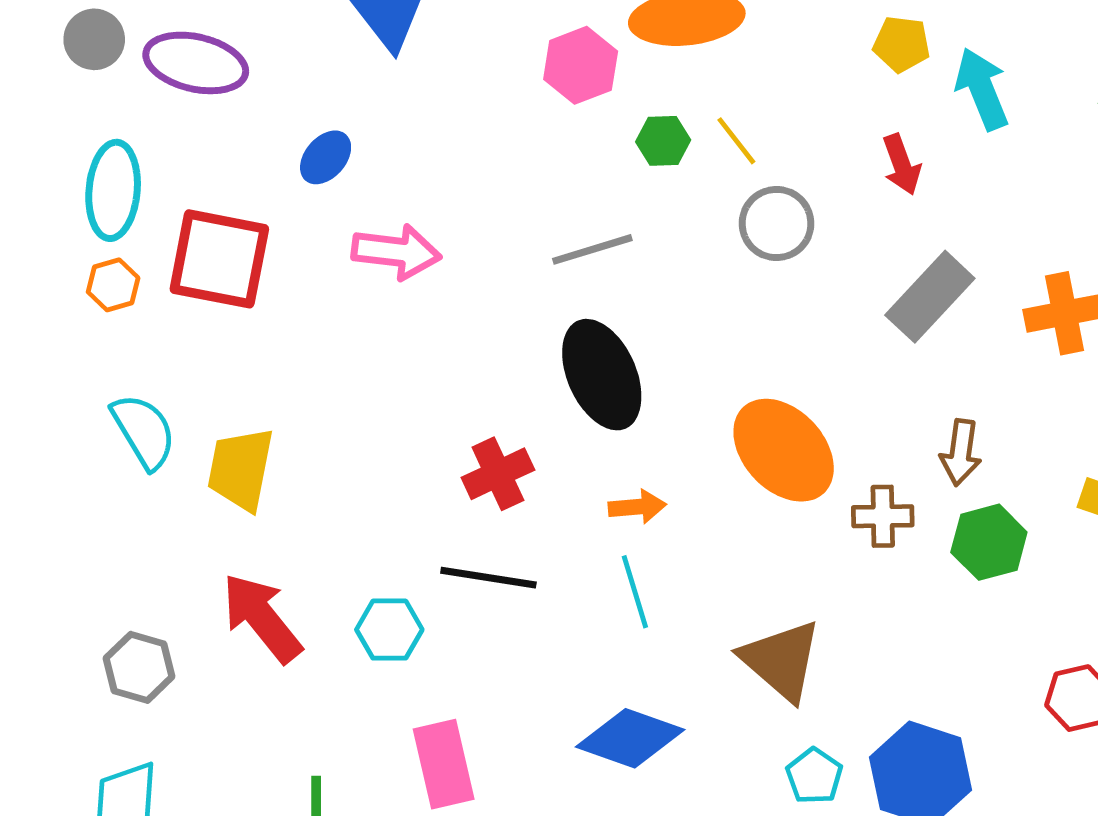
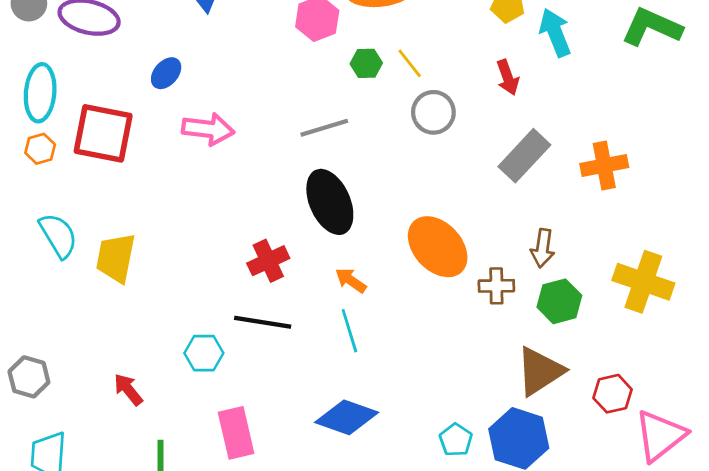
orange arrow: (637, 507) -> (351, 280), turned -140
red arrow: (262, 618) -> (128, 389), moved, size x0.6
brown triangle: (781, 660) -> (540, 371), moved, turned 46
gray hexagon: (139, 667) -> (29, 377), moved

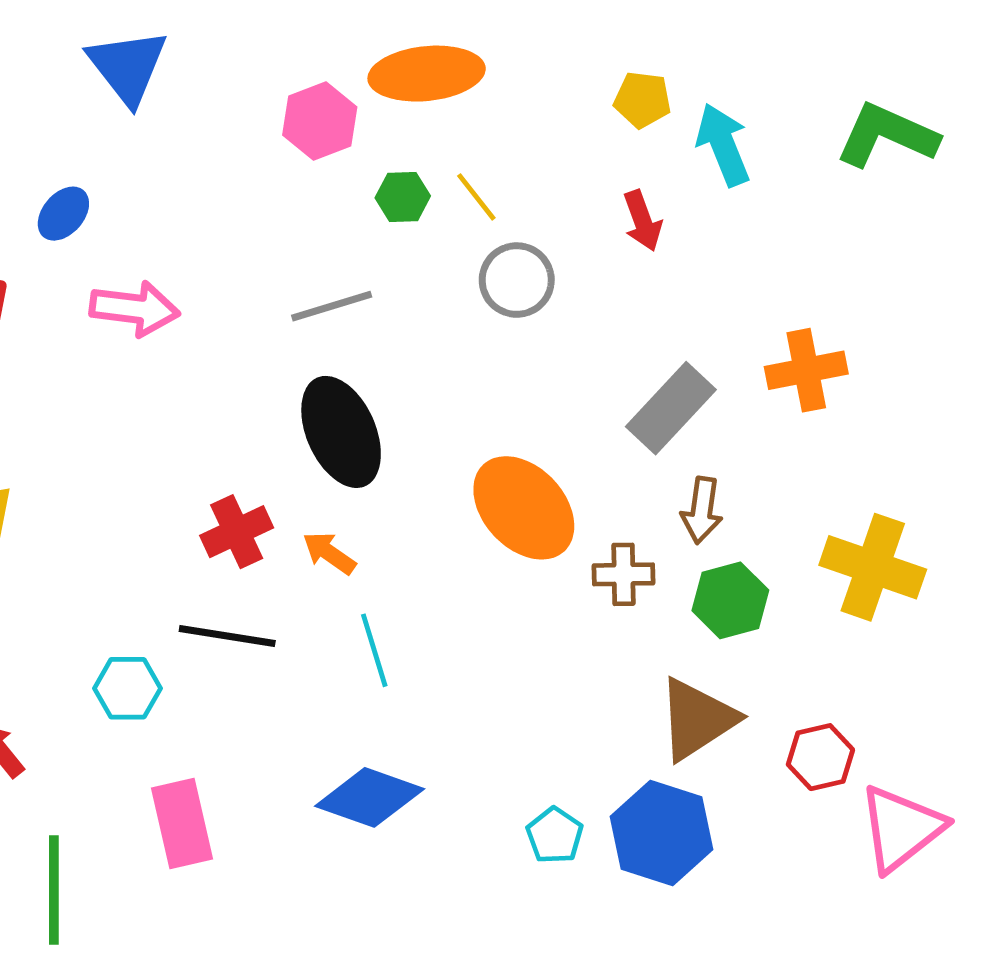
gray rectangle: (524, 156) -> (671, 408), moved
orange arrow: (351, 280) -> (329, 553), moved

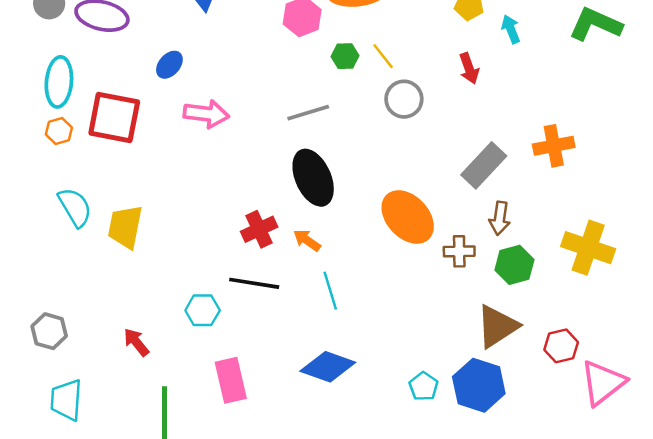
cyan arrow: (723, 145) -> (511, 29), size x0.7

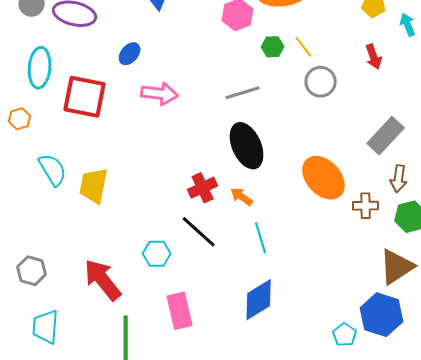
orange hexagon: (59, 131) -> (20, 119), moved
black line: (254, 283) -> (199, 232), turned 33
red arrow: (136, 342) -> (103, 280), size x1.8
blue diamond: (328, 367) -> (259, 300), turned -51
cyan pentagon: (424, 386) -> (345, 335), moved

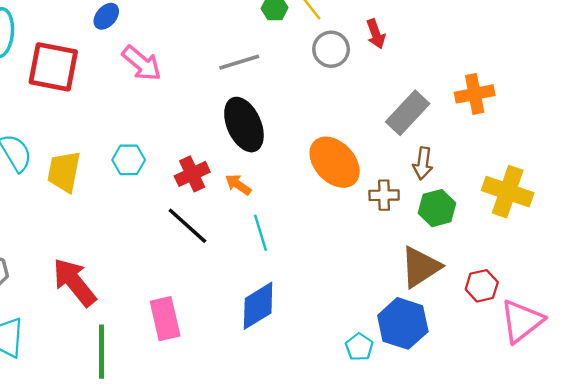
red arrow: (374, 57) -> (376, 34), moved
pink arrow: (160, 94) -> (142, 63), turned 33
cyan hexagon: (157, 254) -> (129, 160), moved

